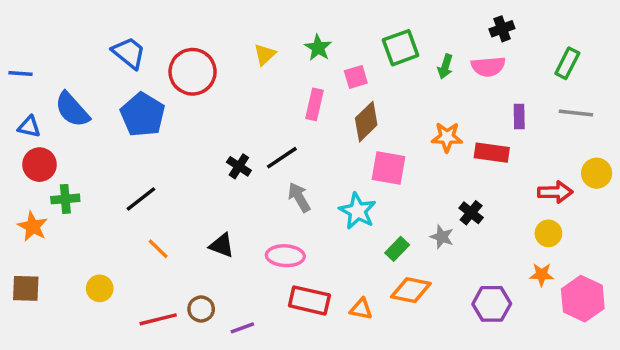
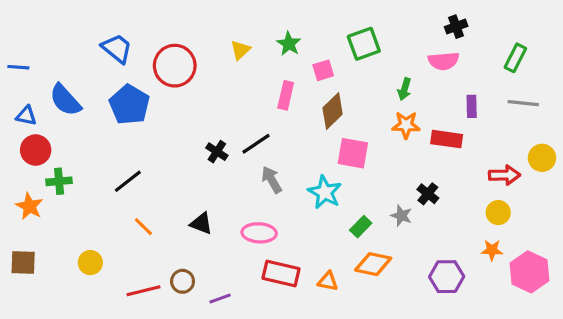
green arrow: (445, 67) -> (404, 89), moved

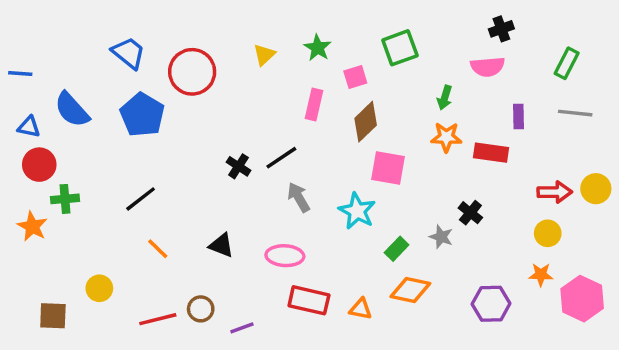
yellow circle: (542, 158) -> (596, 189), moved
brown square: (23, 263) -> (53, 316), moved

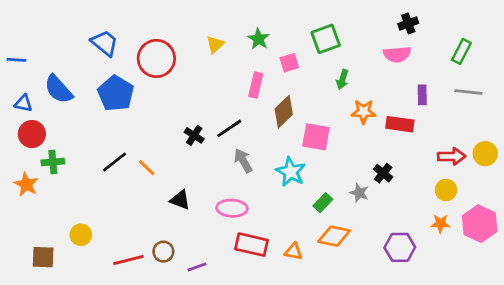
green arrow: (445, 98) -> (342, 79), moved
brown diamond: (366, 122) -> (284, 112), moved
orange line: (158, 249) -> (147, 168), moved
pink hexagon: (582, 299) -> (480, 224), moved

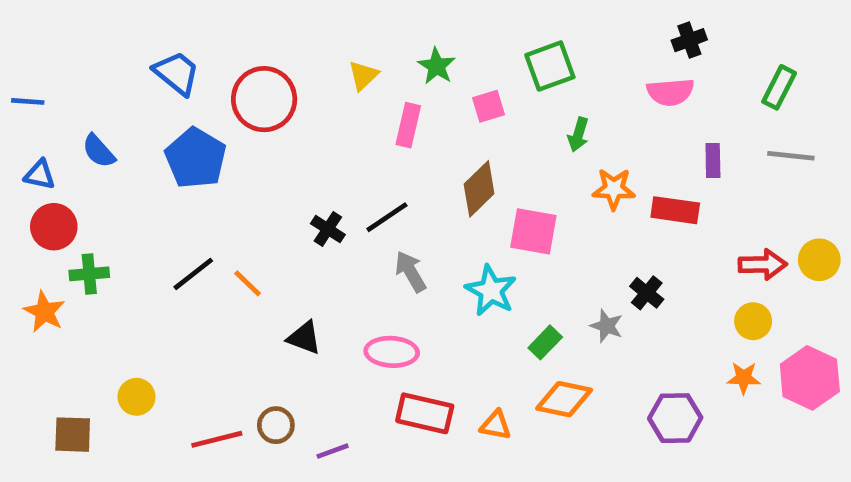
pink rectangle: (256, 85) -> (408, 125), moved
blue semicircle: (58, 89) -> (99, 151), size x0.7

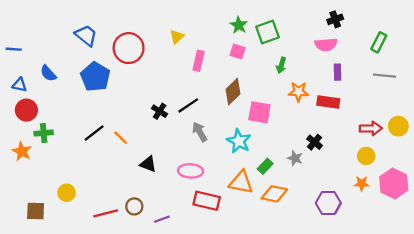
green star: (437, 66) -> (239, 25), moved
pink square: (489, 106) -> (238, 52), turned 35
purple rectangle: (713, 161) -> (337, 72), moved
orange triangle: (496, 425) -> (241, 182), moved, size x1.6

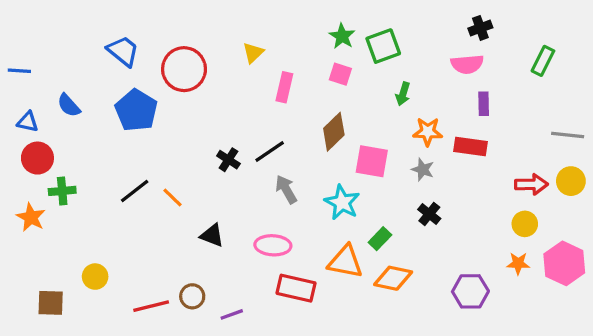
gray line: (385, 76) -> (568, 135), moved
black cross: (315, 142) -> (429, 214), moved
gray star: (295, 158) -> (423, 170), moved

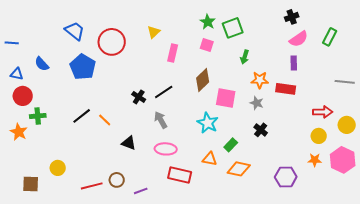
pink semicircle: (467, 64) -> (299, 39), moved, turned -30
yellow circle: (571, 181) -> (347, 125), moved
gray arrow: (286, 189) -> (161, 120), moved
orange triangle: (345, 262) -> (210, 159), size x0.7

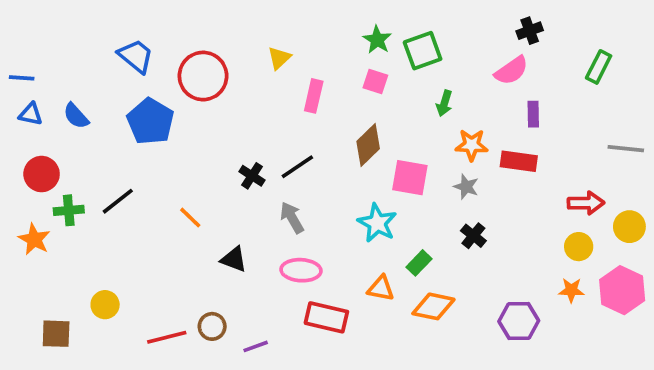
pink semicircle: (299, 39) -> (511, 71), moved
blue triangle: (17, 74) -> (31, 114), moved
black line: (82, 116) -> (118, 201), moved

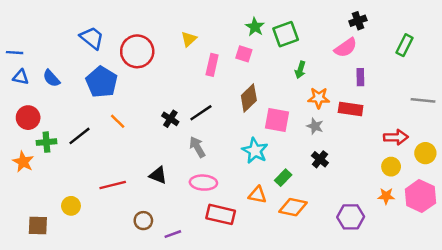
pink square: (375, 81) -> (244, 54), moved
orange line: (190, 218) -> (118, 121), moved
red line: (167, 337) -> (113, 185), moved

